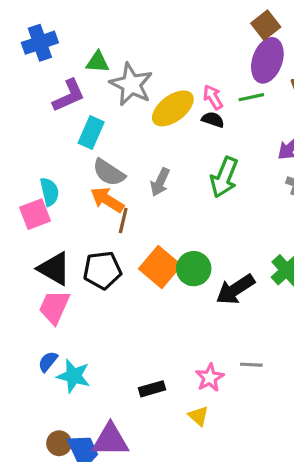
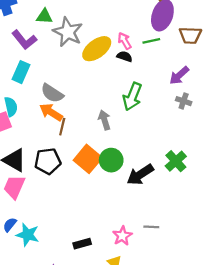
purple L-shape: (69, 96) -> (24, 40), turned 75
cyan rectangle: (91, 132) -> (21, 72), moved
gray arrow: (160, 182) -> (104, 120), moved, turned 138

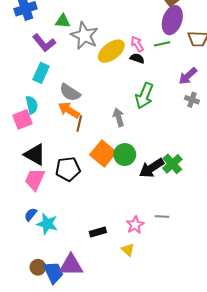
black pentagon: (48, 161) -> (68, 169), moved
green cross: (176, 161) -> (172, 164), moved

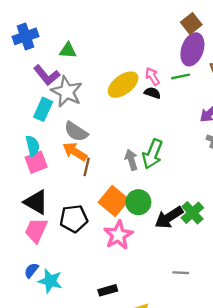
gray star: (84, 36) -> (67, 92), moved
green arrow: (144, 96) -> (152, 154), moved
pink square: (22, 119) -> (36, 162), moved
pink star: (135, 225) -> (118, 235), moved, size x1.4

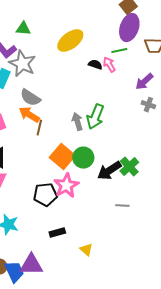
pink arrow: (152, 76) -> (109, 65), moved
yellow ellipse: (123, 85) -> (70, 41), moved
black pentagon: (74, 219) -> (45, 195), moved
gray line: (181, 273) -> (122, 206), moved

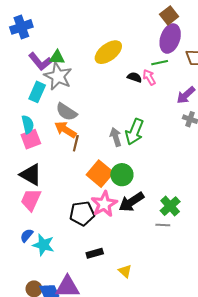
green triangle: (23, 29) -> (57, 57), moved
green cross: (129, 167) -> (170, 206), moved
black arrow: (109, 171) -> (131, 202), moved

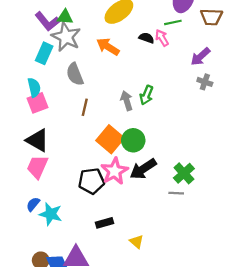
gray semicircle: (66, 112) -> (75, 74), turned 35
orange arrow: (65, 130) -> (108, 47), moved
green arrow: (135, 132) -> (146, 95), size x0.7

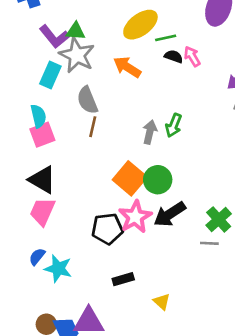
green line: (173, 22) -> (166, 38), moved
gray arrow: (127, 101) -> (150, 132), turned 30
brown line: (85, 107) -> (93, 127), moved

